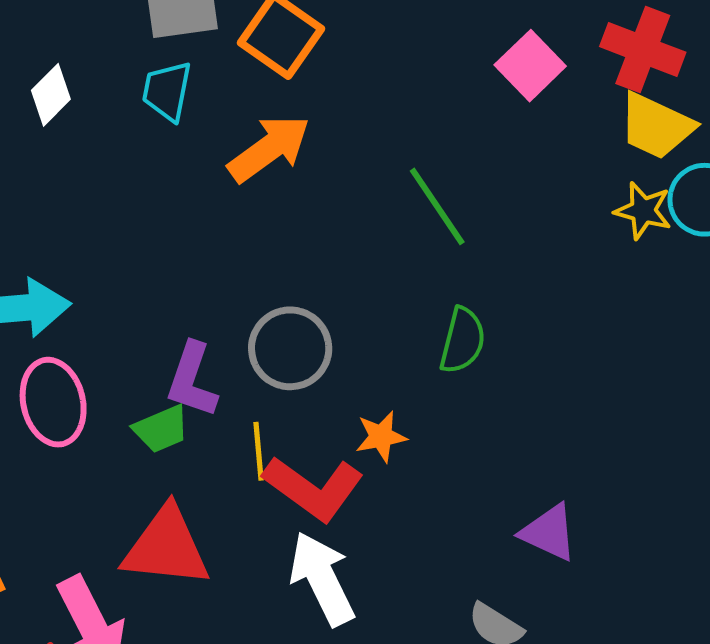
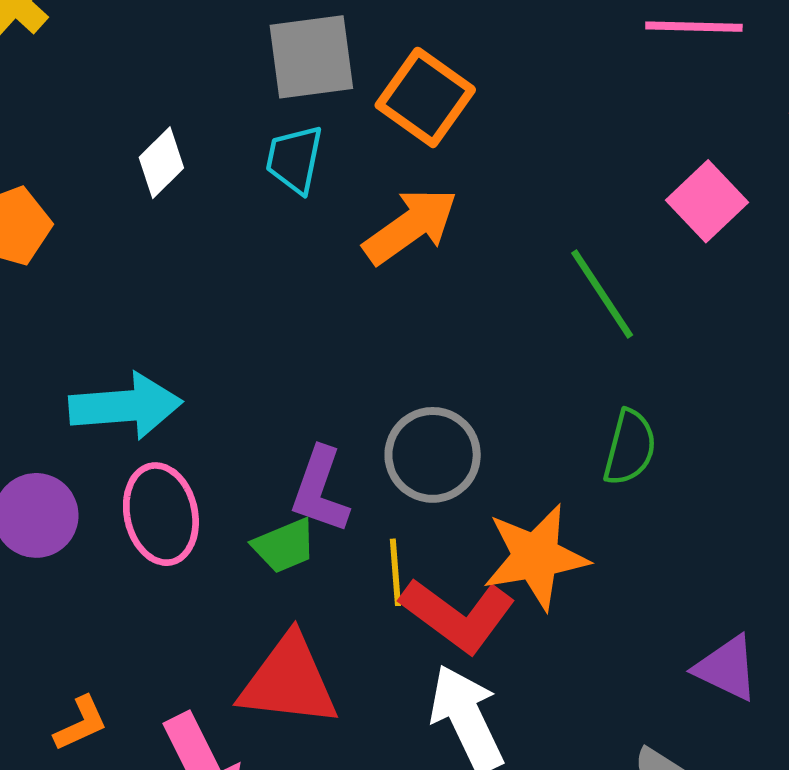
pink square: (530, 66) -> (707, 201), moved
orange star: (381, 437) -> (536, 557), size x1.8

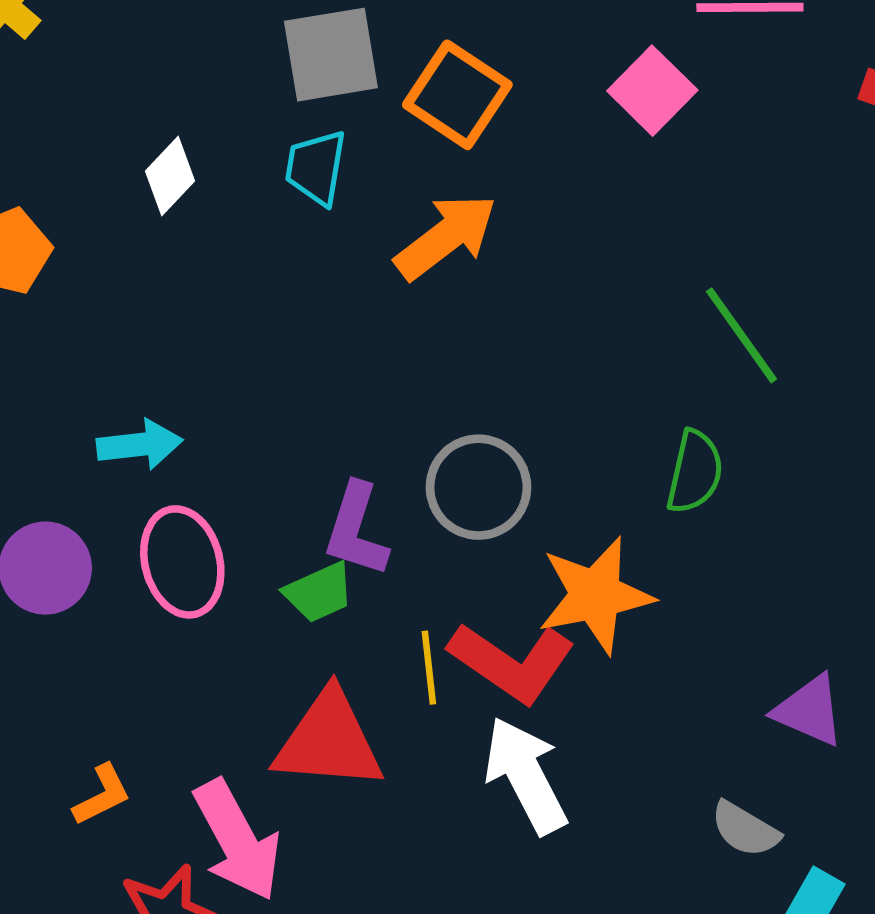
pink square: (707, 201) -> (652, 91), moved
green line: (602, 294) -> (741, 335), moved
cyan arrow: (126, 406) -> (140, 445), size x0.7
yellow line: (395, 572) -> (429, 668), moved

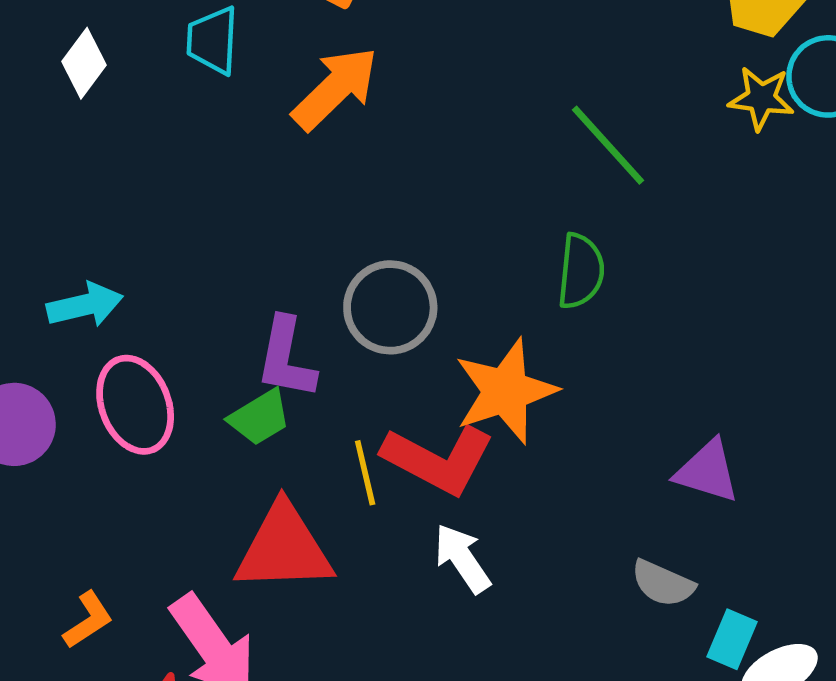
white arrow: (526, 775) -> (462, 558), size x0.7

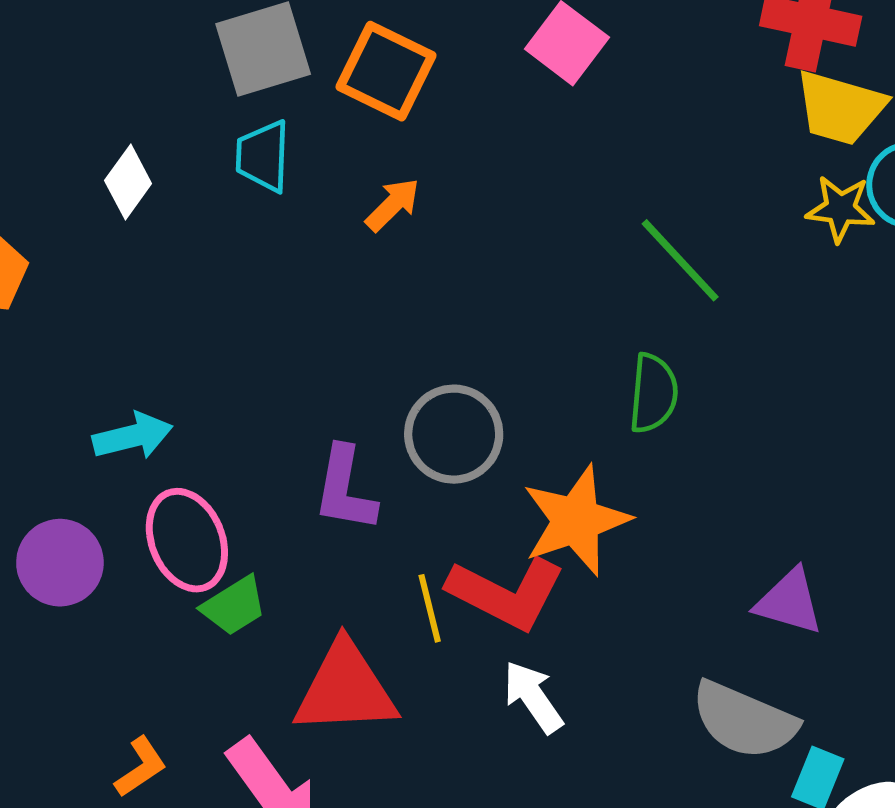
orange arrow: (335, 88) -> (393, 205), size x0.6
green trapezoid: (260, 417) -> (234, 606), moved
gray semicircle: (663, 583) -> (744, 720), size x1.6

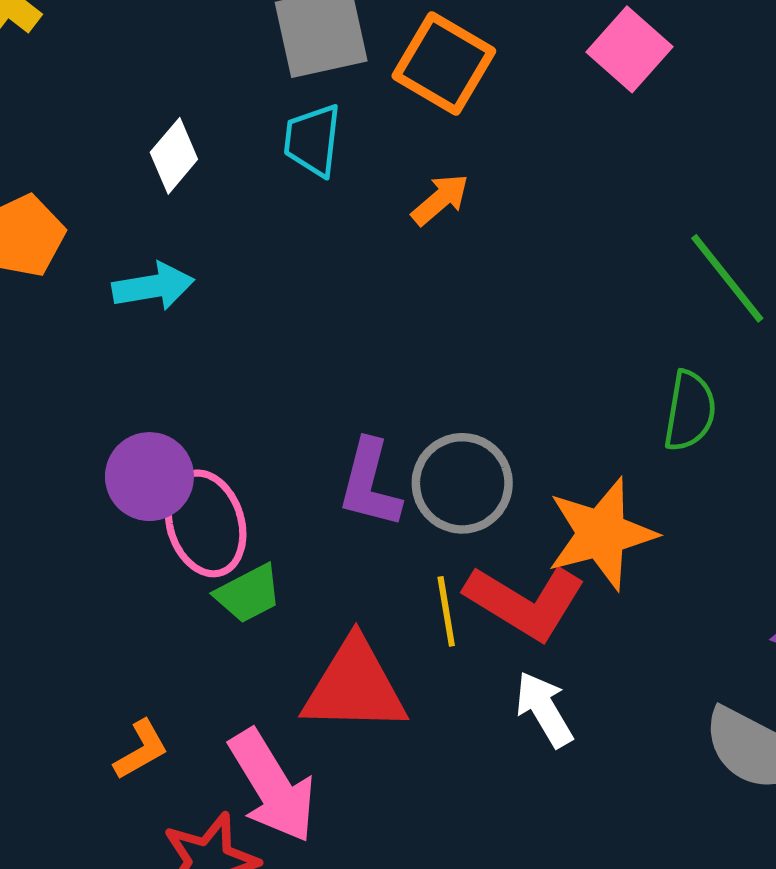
gray circle: (454, 434) -> (462, 483), moved
cyan arrow: (133, 436) -> (153, 287), moved
purple circle: (60, 563) -> (149, 477), moved

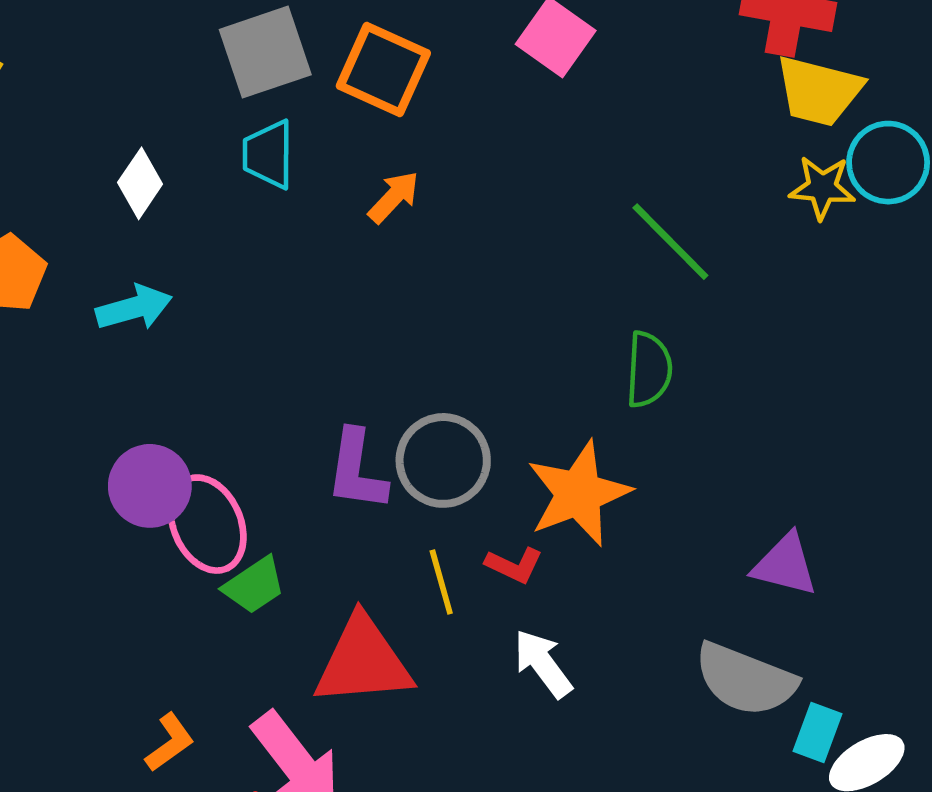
red L-shape: (525, 602) -> (514, 565), size x0.5

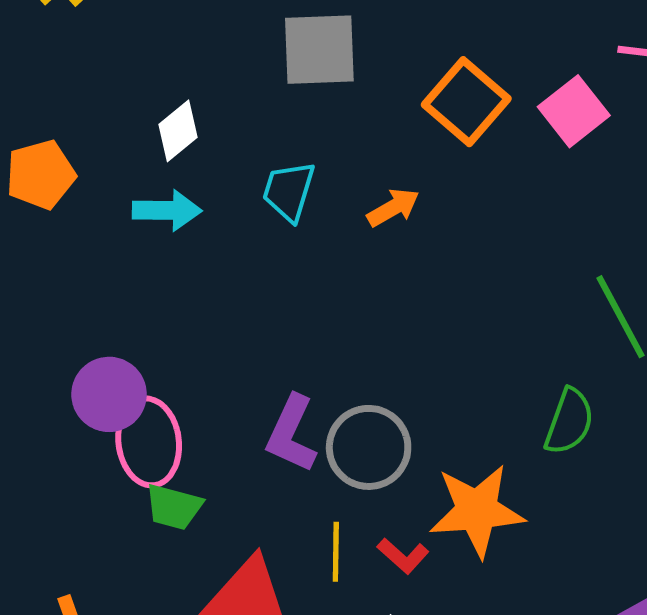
orange square: (383, 69) -> (466, 102), moved
cyan trapezoid: (268, 155) -> (289, 191), moved
cyan arrow: (134, 308) -> (167, 210), moved
green trapezoid: (254, 585) -> (174, 507), turned 32

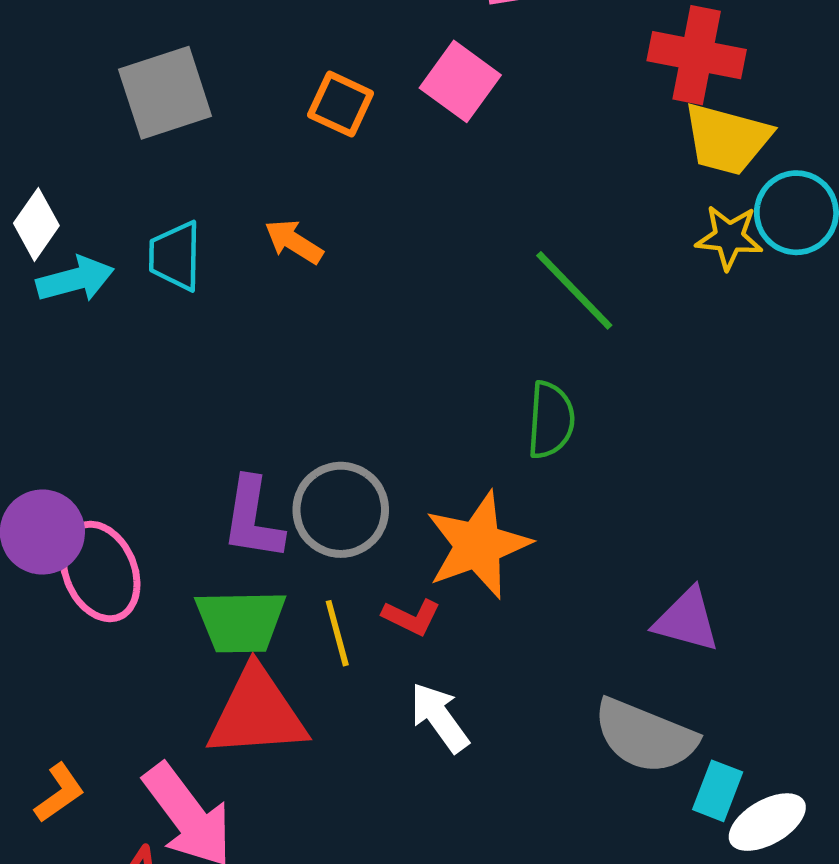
orange square: (466, 102) -> (341, 104), size x0.7
orange arrow: (393, 208) -> (294, 242), turned -102
cyan arrow: (167, 210) -> (75, 279), moved
green trapezoid: (174, 507) -> (240, 621), moved, size x1.4

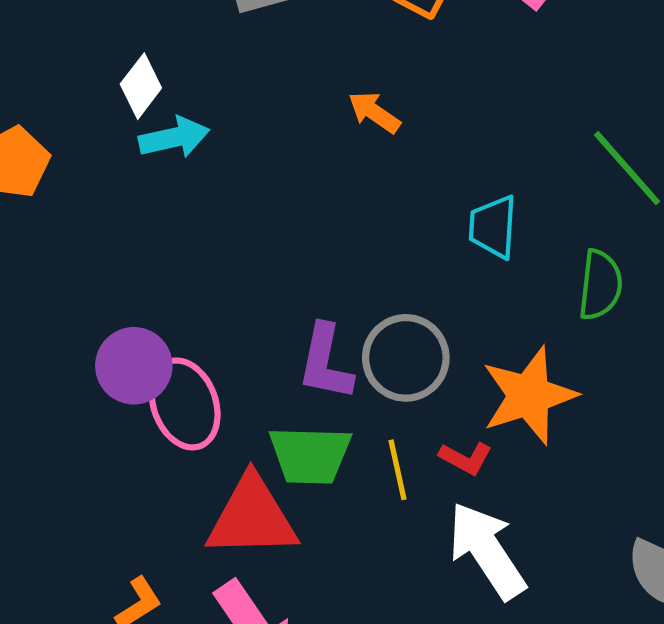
cyan trapezoid: (175, 256) -> (493, 227), moved
red triangle: (257, 713) -> (252, 517), moved
white arrow: (439, 717) -> (487, 551), size x1.5

